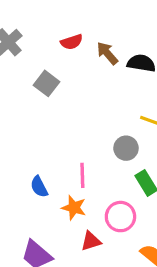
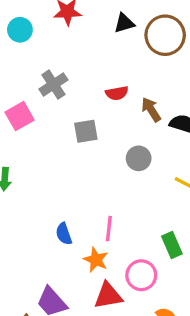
gray square: (47, 83) -> (86, 131), turned 35
gray circle: (126, 148) -> (139, 158), moved
red triangle: (91, 241) -> (108, 296), size x1.4

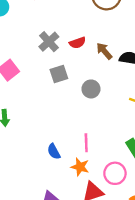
gray cross: (53, 85) -> (49, 42), moved
gray circle: (139, 158) -> (91, 89), moved

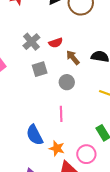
brown arrow: (104, 51) -> (73, 58), moved
pink line: (86, 143) -> (61, 114), moved
blue semicircle: (54, 151) -> (35, 135), size x1.5

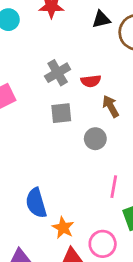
pink line: (61, 114) -> (114, 187), moved

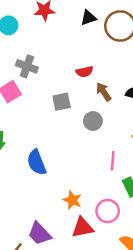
gray cross: (58, 73) -> (27, 66), moved, turned -35
blue semicircle: (36, 203) -> (37, 162), moved

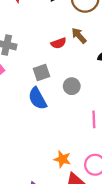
brown arrow: (104, 92) -> (79, 36), moved
blue semicircle: (37, 162) -> (37, 98), moved

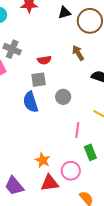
red semicircle: (59, 43) -> (44, 60), moved

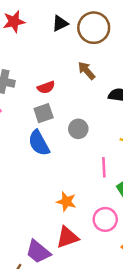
orange star: (43, 160) -> (66, 202), moved
red triangle: (50, 183) -> (67, 237), moved

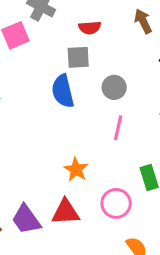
pink line: (104, 167) -> (118, 128), moved

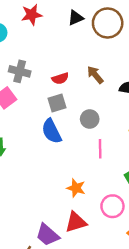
brown arrow: (143, 21) -> (95, 75), moved

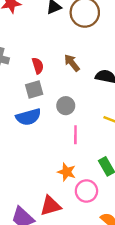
red semicircle: (60, 78) -> (38, 66), turned -91
blue semicircle: (52, 131) -> (28, 117), turned -80
orange star: (76, 188) -> (67, 172), moved

